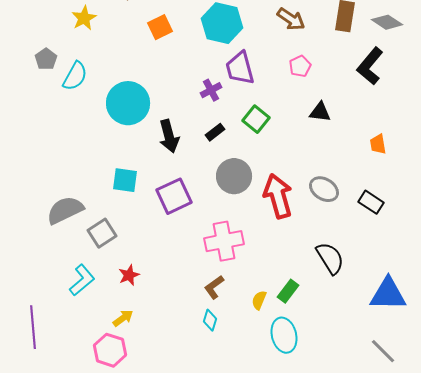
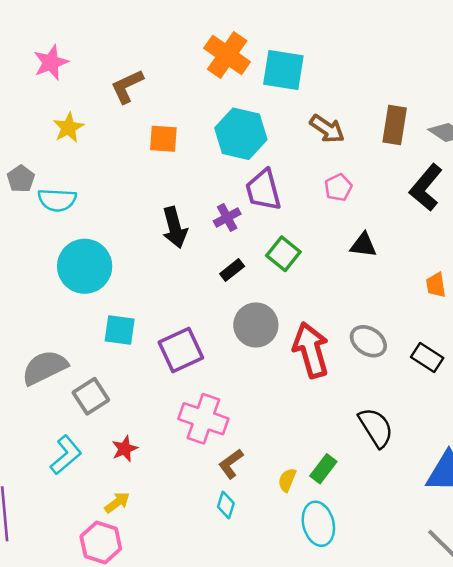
orange square: (160, 27) -> (163, 139), turned 30
cyan semicircle: (75, 76) -> (57, 200), turned 64
cyan circle: (128, 103) -> (85, 266), moved
black arrow: (169, 136) -> (175, 228), moved
pink cross: (224, 241) -> (203, 419), moved, turned 30

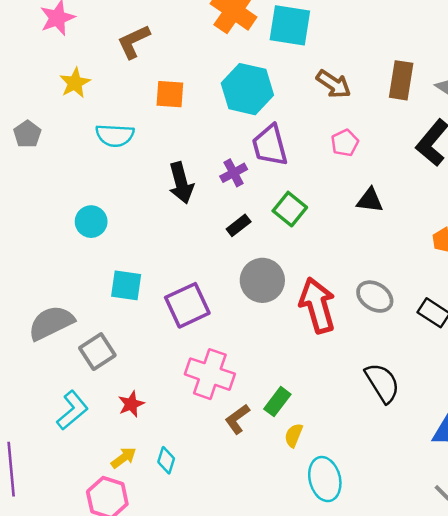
cyan semicircle: (57, 200) -> (115, 135), moved
cyan circle: (85, 266) -> (91, 222), size x0.6
green rectangle: (323, 469) -> (277, 402), moved
cyan diamond: (226, 505) -> (166, 460), moved

